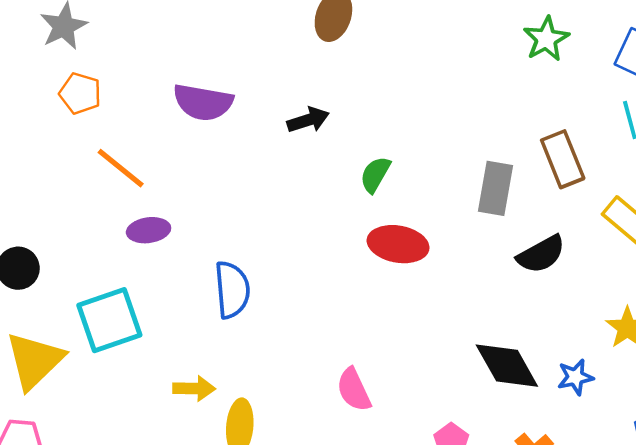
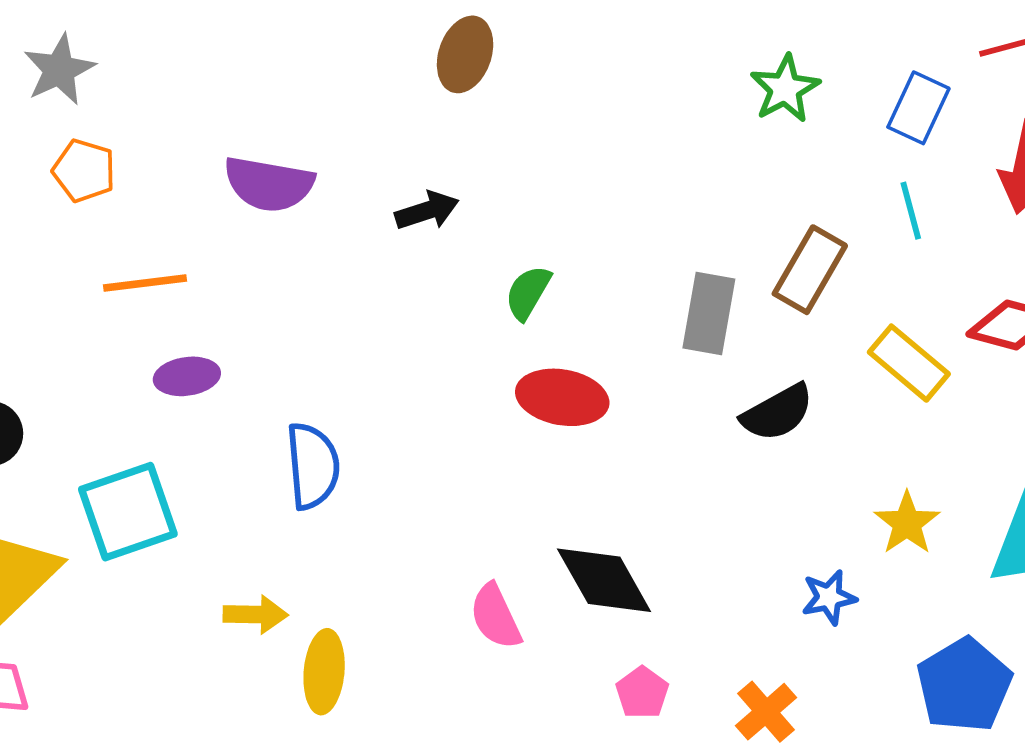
brown rectangle: (563, 159) -> (810, 270), turned 52
orange line: (121, 168) -> (145, 283), turned -46
black diamond: (507, 366) -> (604, 580), moved

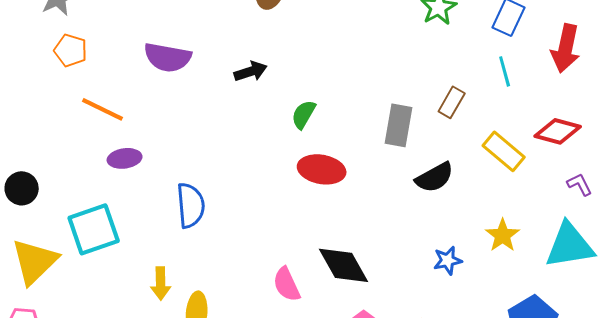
brown rectangle: (810, 270) -> (452, 102), size x0.7
orange line: (145, 283) -> (103, 109), turned 33
blue star: (829, 597) -> (448, 260), moved
yellow arrow: (255, 615) -> (161, 283), turned 88

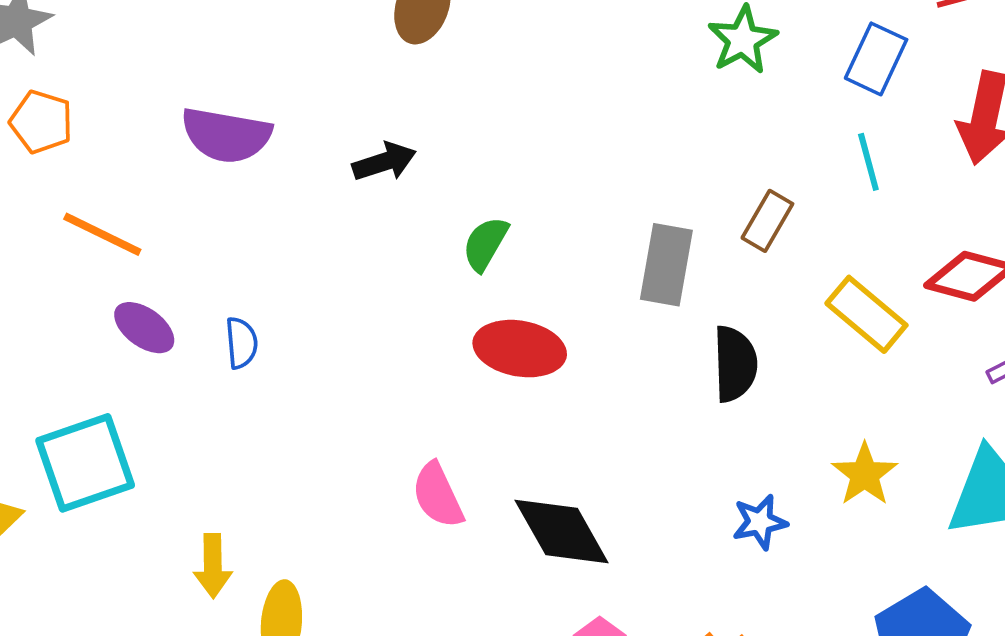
purple ellipse: (125, 158) -> (144, 328), turned 44
black semicircle: (435, 177) -> (735, 364), turned -63
blue semicircle: (191, 205) -> (241, 343), moved, size x0.6
pink semicircle: (287, 284) -> (438, 495), moved

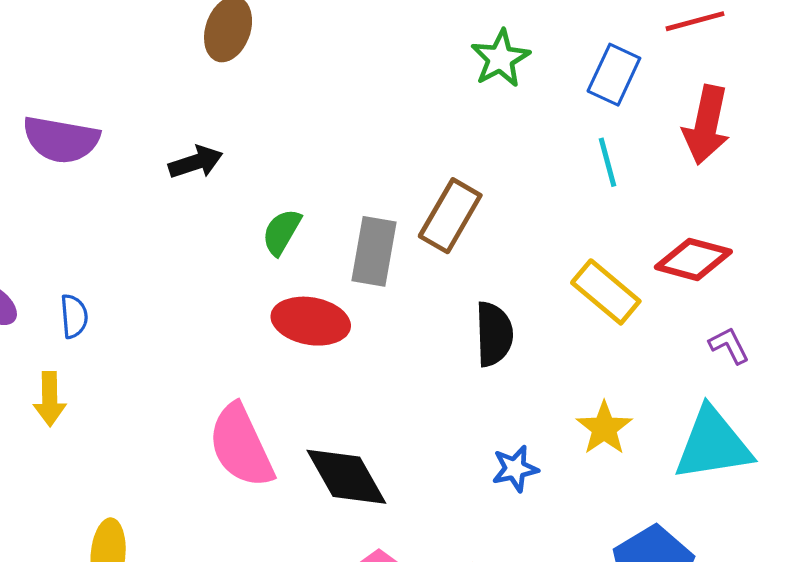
brown rectangle: (767, 221) -> (450, 216), moved, size x1.4
gray rectangle: (666, 265) -> (374, 251), moved
pink semicircle: (438, 495) -> (241, 446), size x1.5
yellow arrow: (213, 566) -> (50, 399), moved

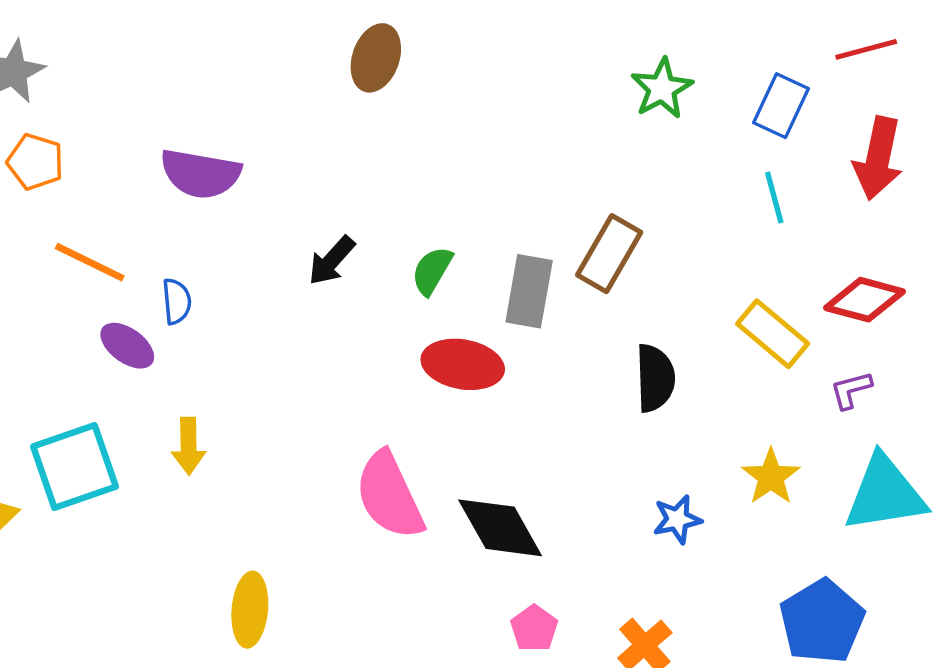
black arrow: (196, 162) -> (332, 261), moved, turned 150
blue semicircle: (74, 316) -> (177, 301), moved
purple L-shape: (729, 345) -> (851, 390), moved, turned -78

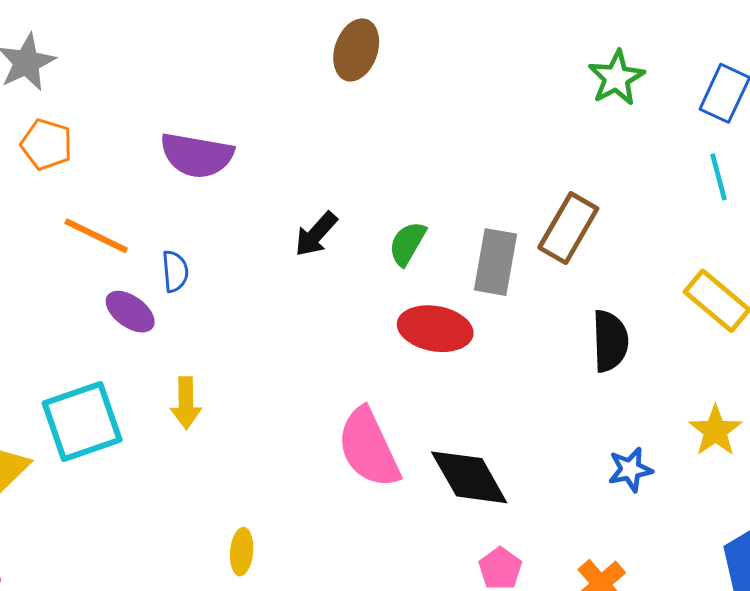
yellow ellipse: (250, 610) -> (242, 552), size x0.7

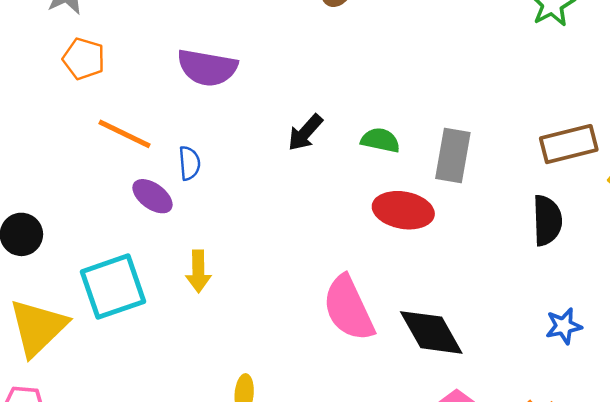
brown rectangle: (568, 228) -> (569, 144), moved, turned 46
green semicircle: (407, 243) -> (380, 140), turned 72

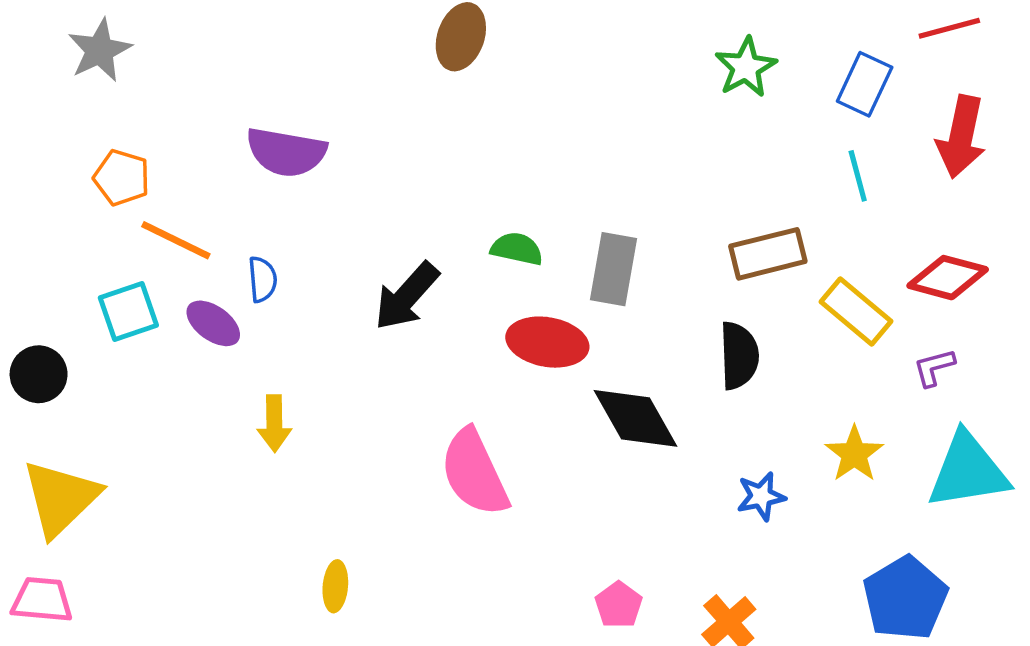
orange pentagon: (84, 59) -> (122, 178), moved
black arrow: (305, 133) -> (407, 296), moved, size x1.4
cyan square: (113, 287) -> (128, 312), moved, size x0.7
black diamond: (431, 332) -> (636, 418), moved

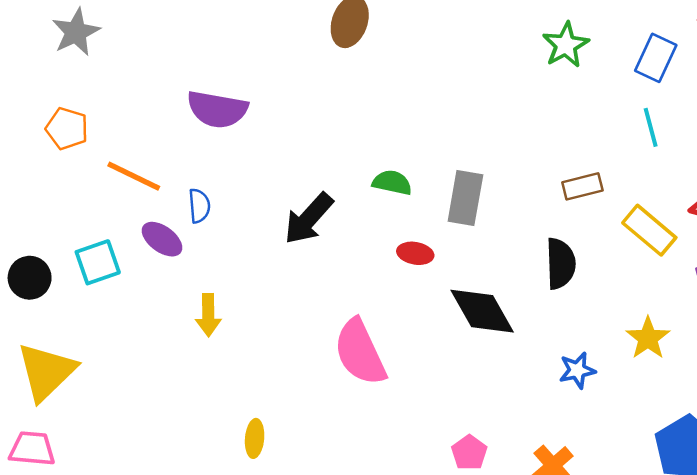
orange pentagon: (122, 178) -> (67, 129), moved
brown rectangle: (768, 254) -> (582, 186), size x0.7
cyan square: (128, 312) -> (98, 262), moved
red ellipse: (547, 342) -> (415, 253), size x0.6

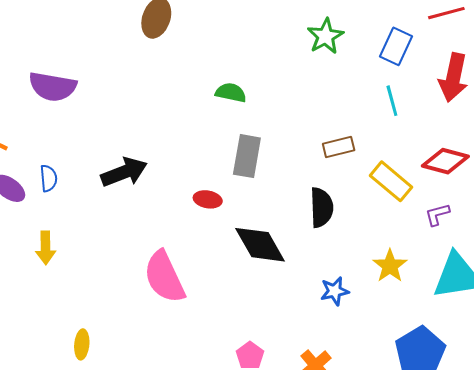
green semicircle: (392, 183) -> (231, 93), moved
blue semicircle: (199, 206) -> (49, 178), moved
black arrow: (309, 219) -> (124, 172), turned -153

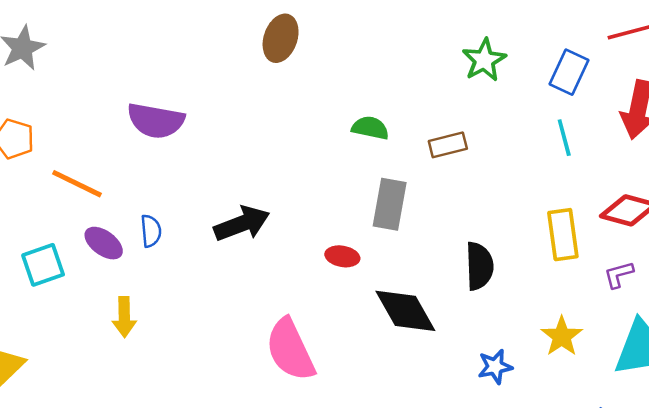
brown rectangle: (339, 147) -> (448, 145), moved
yellow rectangle: (391, 181) -> (563, 235), turned 42
yellow arrow: (46, 248) -> (124, 317), moved

